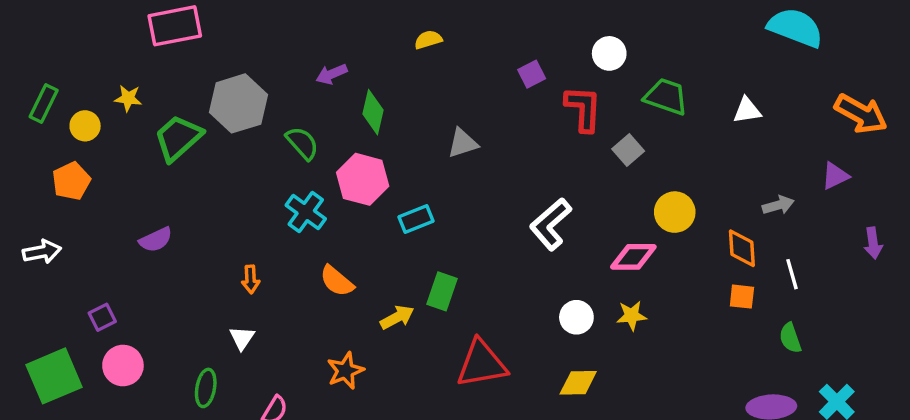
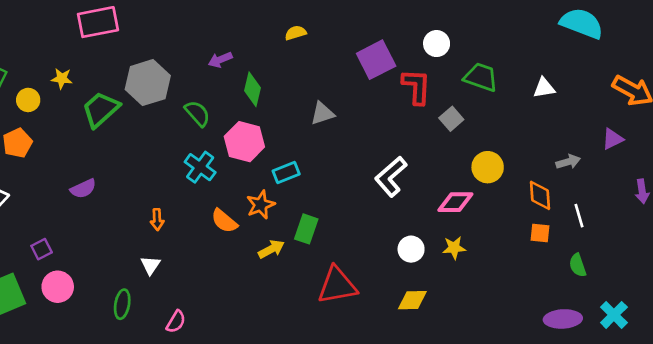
purple square: (532, 74) -> (376, 60), size x1.8
orange star: (345, 371) -> (261, 205), moved

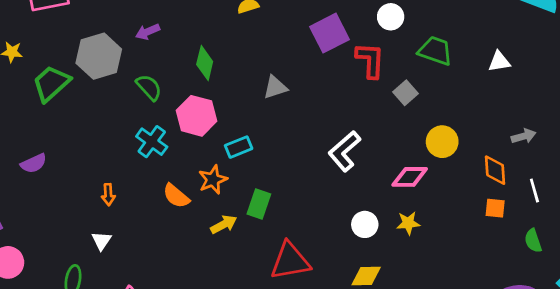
purple arrow: (220, 60) -> (148, 32), moved

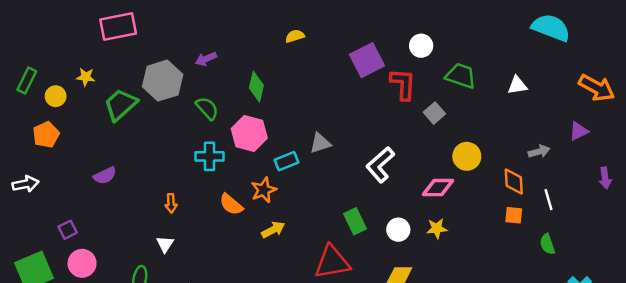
gray triangle: (275, 87) -> (320, 143), moved
cyan cross: (152, 142) -> (209, 156), turned -36
green rectangle: (259, 204) -> (355, 221), moved, turned -45

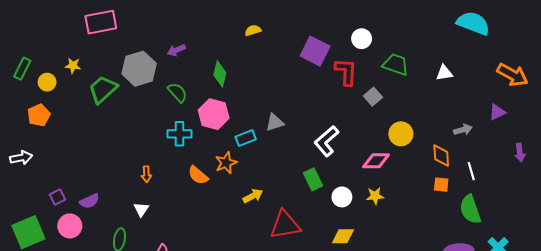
purple square: (367, 60) -> (315, 51), turned -36
purple semicircle: (105, 176) -> (89, 201), moved
green rectangle: (355, 221) -> (313, 179), moved
yellow arrow: (273, 230) -> (253, 196), moved
green semicircle: (547, 244) -> (470, 209), size x1.6

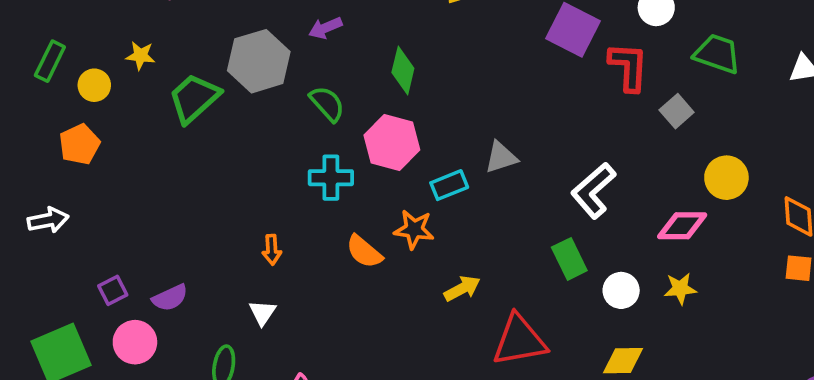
orange star: (226, 163) -> (414, 229), turned 30

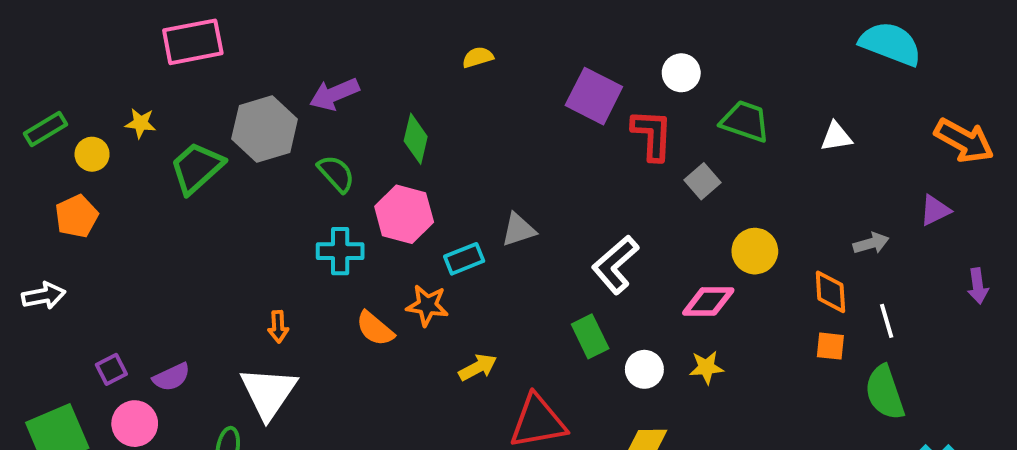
purple arrow: (325, 28) -> (334, 94), size x1.4
green rectangle: (50, 61) -> (46, 129), turned 33
white triangle: (262, 313) -> (268, 393), size x2.0

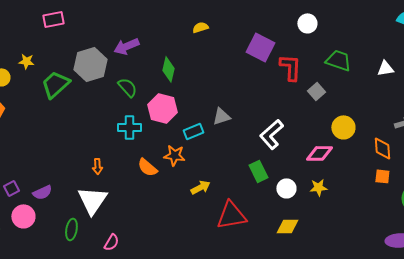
pink rectangle: (193, 42) -> (53, 19), size x0.7
white circle: (681, 73) -> (307, 23), moved

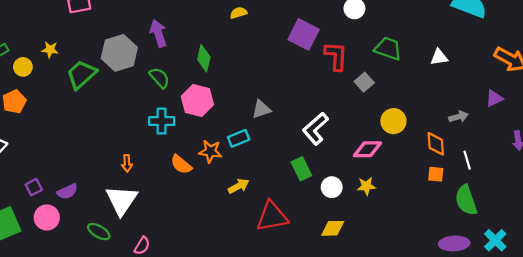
purple arrow: (126, 46) -> (158, 33), turned 95
cyan rectangle: (193, 131) -> (239, 138), moved
green ellipse: (71, 229) -> (99, 232), turned -70

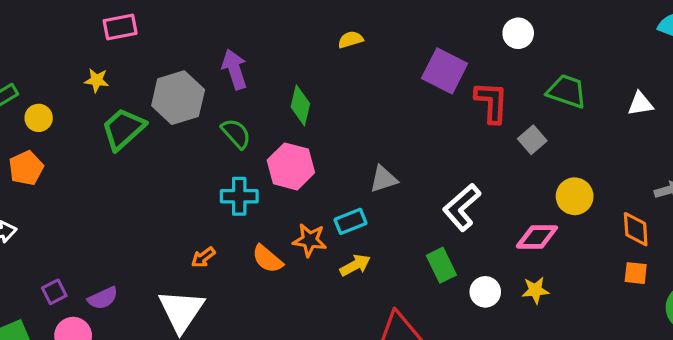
yellow star: (50, 50) -> (97, 80), moved
orange arrow: (127, 163) -> (203, 257), moved, turned 56
yellow arrow: (239, 186) -> (355, 265), moved

